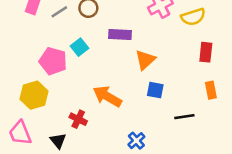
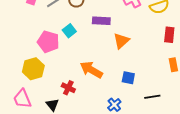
blue square: (155, 90) -> (128, 78), moved
black line: (184, 117) -> (152, 97), moved

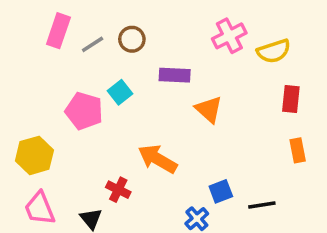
orange triangle: (121, 41) -> (209, 109), turned -36
yellow hexagon: (33, 69) -> (34, 155), moved
blue square: (128, 78) -> (221, 191), moved, turned -32

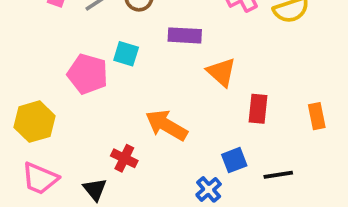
cyan square: (120, 92) -> (126, 54), turned -35
red rectangle: (291, 99) -> (258, 109), moved
pink trapezoid: (40, 208) -> (40, 178), turned -45

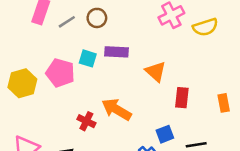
purple rectangle: (185, 35) -> (116, 52), moved
yellow hexagon: (34, 122) -> (22, 83), moved
red cross: (124, 158) -> (86, 121), moved

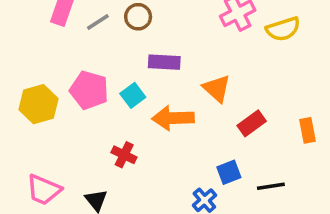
cyan square: (88, 58) -> (133, 95), moved, turned 36
red rectangle: (182, 98) -> (252, 123), turned 48
orange arrow: (116, 109) -> (173, 118), moved, turned -32

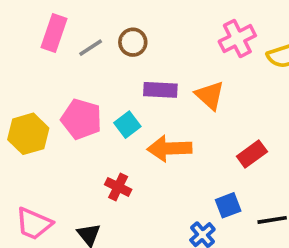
orange triangle: (217, 88) -> (210, 95), moved

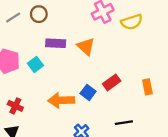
orange arrow: (169, 148) -> (61, 100), moved
red cross: (118, 187) -> (15, 106), moved
blue square: (228, 205) -> (88, 92), moved, turned -32

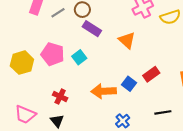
purple rectangle: (56, 43) -> (92, 29), moved, turned 30

